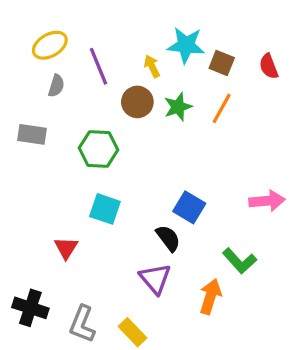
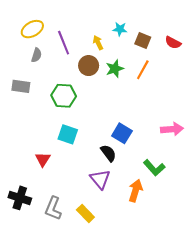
cyan star: (186, 45) -> (120, 29), size x0.6
red semicircle: (269, 66) -> (173, 43), turned -42

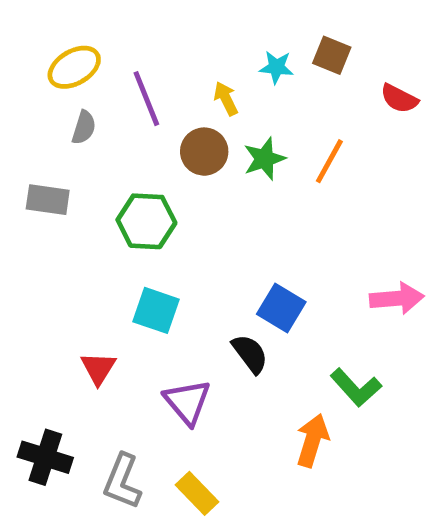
brown square: (143, 41) -> (332, 55), moved
purple triangle: (100, 179) -> (187, 402), moved

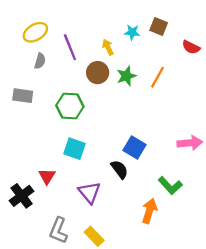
black cross: (45, 457) -> (22, 196), moved, turned 35

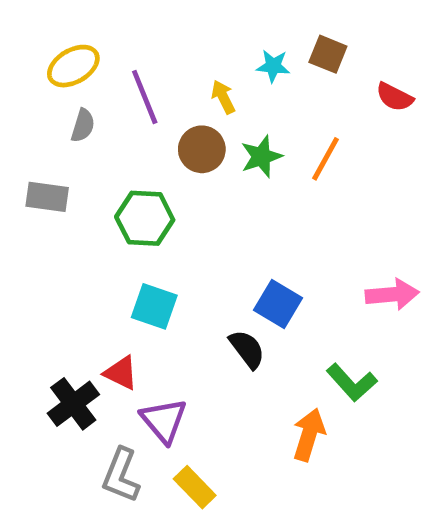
red triangle: (47, 176) -> (121, 373), moved, turned -36
purple triangle: (90, 192) -> (164, 421), moved
black cross: (22, 196) -> (73, 404), moved

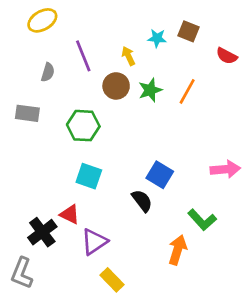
yellow ellipse: (73, 66) -> (42, 20), moved
purple triangle: (164, 421) -> (94, 242), turned 36
gray L-shape: (121, 475) -> (22, 273), moved

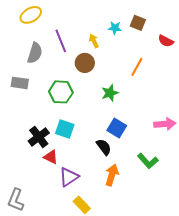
gray semicircle: (48, 72) -> (35, 53), size x1.5
green star: (150, 90) -> (110, 93), moved
black cross: (42, 232) -> (39, 137), moved
orange arrow: (178, 250) -> (112, 175), moved

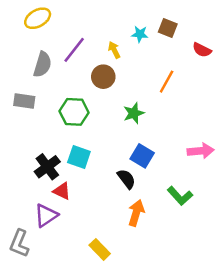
purple line: (61, 41) -> (74, 50), turned 60
purple triangle: (69, 177) -> (46, 215), moved

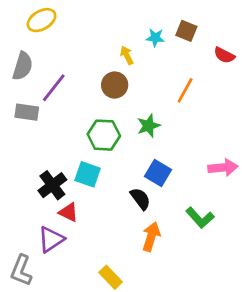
purple line: (74, 50) -> (54, 88), moved
gray semicircle: (42, 64) -> (23, 66), moved
green hexagon: (74, 112) -> (104, 135), moved

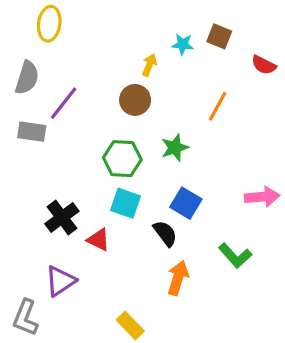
yellow ellipse: (42, 20) -> (49, 24), turned -52
yellow arrow: (127, 55) -> (149, 65), turned 48
cyan square: (88, 174) -> (126, 203), moved
red triangle: (69, 212) -> (98, 240), moved

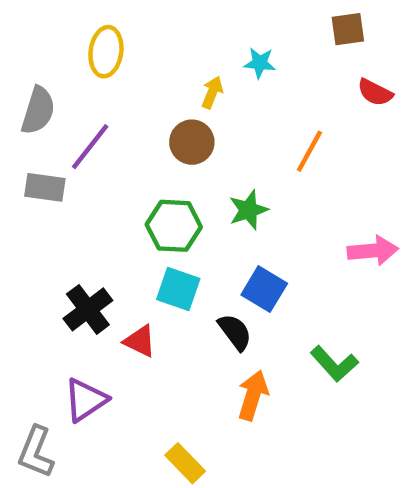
yellow ellipse: (49, 24) -> (106, 52), moved
brown square: (219, 36) -> (348, 29), moved, turned -30
pink arrow: (262, 197) -> (373, 251), moved

